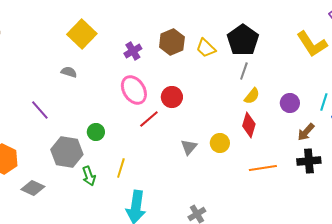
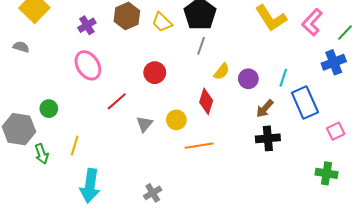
yellow semicircle: (252, 96) -> (222, 72), moved
red circle: (172, 97) -> (155, 73), moved
red line: (149, 119) -> (117, 101), moved
orange line: (263, 168) -> (199, 146), moved

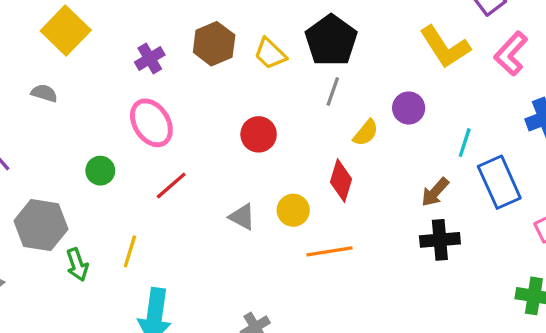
purple circle: (248, 79) -> (409, 108), moved
red line: (117, 101) -> (171, 185), moved
green circle: (49, 109) -> (100, 171), moved
gray triangle: (144, 124) -> (242, 217), turned -42

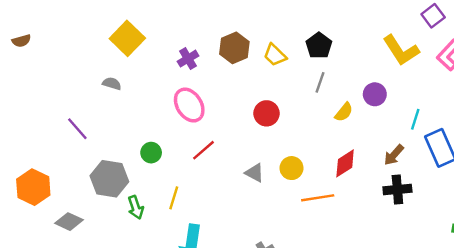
black pentagon: (331, 40) -> (319, 46), size x0.7
green circle: (100, 171) -> (151, 153), moved
red diamond: (341, 181) -> (345, 163), moved, turned 40

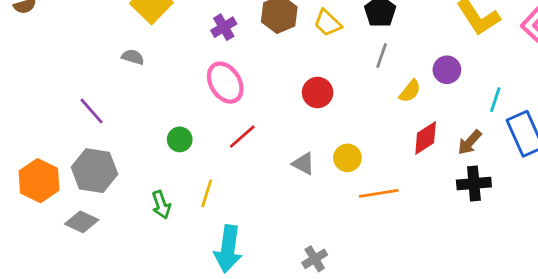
red diamond: (345, 163) -> (426, 138), moved
gray hexagon: (109, 179) -> (94, 171), moved

